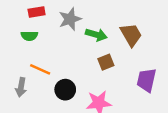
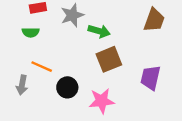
brown trapezoid: (131, 35) -> (154, 20), moved, turned 50
brown square: (106, 62) -> (109, 59), size x1.5

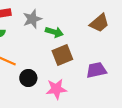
brown trapezoid: (154, 20) -> (99, 23), turned 30
purple trapezoid: (151, 78) -> (96, 70), turned 65

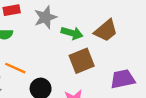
brown trapezoid: (99, 23) -> (106, 31), moved

